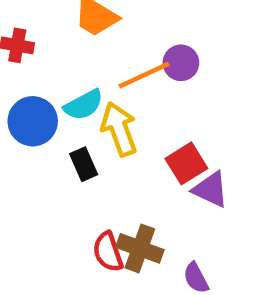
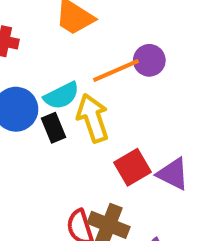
red square: (186, 163) -> (133, 167), moved
black rectangle: (84, 164) -> (53, 128), moved

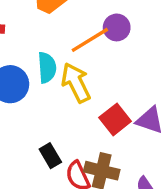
cyan semicircle: (62, 96) -> (47, 68), turned -60
black rectangle: (53, 128) -> (50, 156), moved

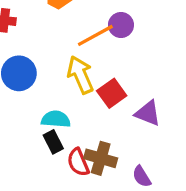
cyan semicircle: (47, 68) -> (56, 119), moved, turned -84
red square: (115, 119) -> (112, 93), moved

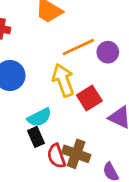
purple circle: (121, 25) -> (108, 52), moved
cyan semicircle: (56, 119) -> (39, 117), turned 145

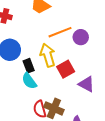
cyan semicircle: (39, 117) -> (29, 81), turned 78
black rectangle: (36, 137) -> (29, 66), moved

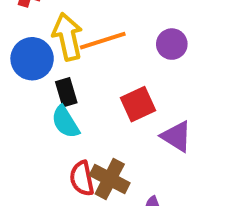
orange line: (60, 32) -> (103, 41), moved
yellow arrow: (48, 55) -> (68, 37), moved

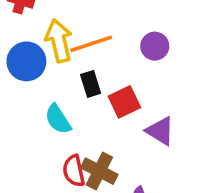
black rectangle: (66, 92) -> (91, 84), moved

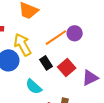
orange line: (91, 44) -> (56, 38), moved
purple triangle: (160, 131) -> (90, 78), turned -42

